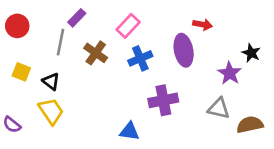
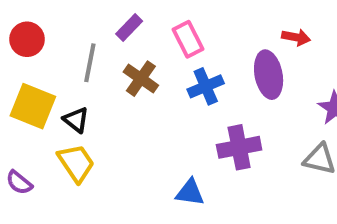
purple rectangle: (77, 18) -> (129, 27), moved
pink rectangle: (128, 26) -> (188, 39), turned -70
yellow square: (21, 72) -> (33, 106), size x1.6

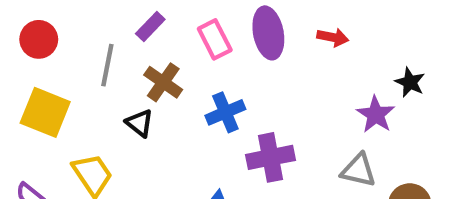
purple ellipse: (269, 75) -> (268, 33), moved
blue cross: (206, 86) -> (225, 112), moved
black triangle: (76, 120) -> (140, 123), moved

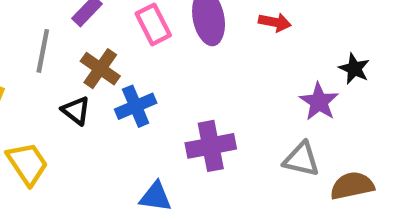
blue cross: (225, 112) -> (136, 106), moved

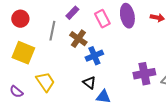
black triangle: (76, 111) -> (89, 83), moved
purple cross: (211, 146) -> (144, 74), moved

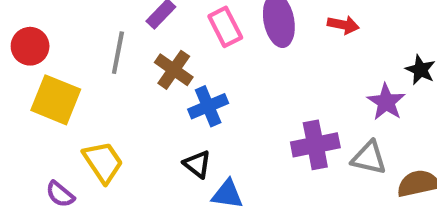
red circle: (20, 19) -> (30, 46), moved
purple semicircle: (16, 92) -> (60, 194), moved

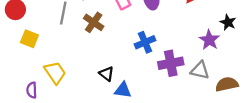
yellow square: (56, 100) -> (29, 39), size x0.7
blue cross: (208, 106) -> (145, 42), moved
purple semicircle: (60, 194) -> (32, 90), turned 49

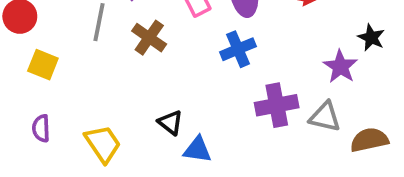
blue cross: (145, 42) -> (238, 49), moved
yellow trapezoid: (55, 73) -> (103, 144), moved
purple semicircle: (32, 90) -> (41, 128), moved

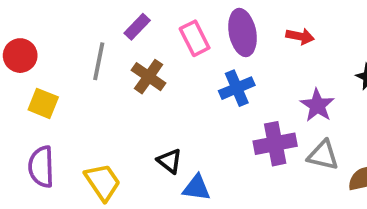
purple star: (340, 67) -> (317, 105), moved
purple semicircle: (41, 128) -> (41, 167), size x1.5

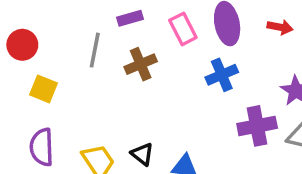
purple rectangle: (137, 27) -> (130, 18), turned 30
brown cross: (149, 77) -> (141, 64), turned 32
black triangle: (170, 161) -> (142, 154), moved

